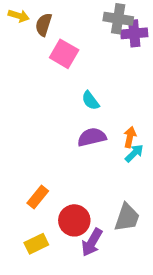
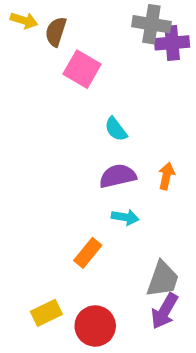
cyan arrow: (134, 153) -> (125, 217), moved, turned 54
orange rectangle: (38, 197) -> (88, 253), moved
red circle: (74, 220) -> (95, 326), moved
purple arrow: (92, 242) -> (165, 311), moved

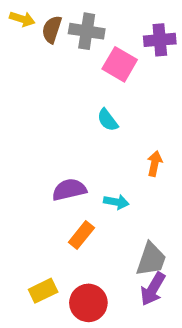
gray cross: (151, 24) -> (87, 31), moved
pink square: (82, 69) -> (120, 64), moved
purple semicircle: (118, 176) -> (69, 190), moved

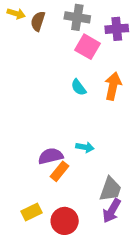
gray cross: (87, 31) -> (77, 17), moved
orange arrow: (155, 164) -> (113, 86), moved, size x1.5
purple semicircle: (69, 190) -> (51, 156), moved

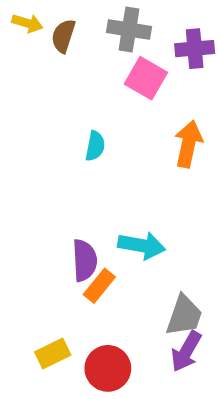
cyan semicircle: (79, 87) -> (95, 146), moved, turned -132
cyan arrow: (85, 147) -> (142, 246), size x1.5
purple semicircle: (51, 156) -> (85, 260), turned 100

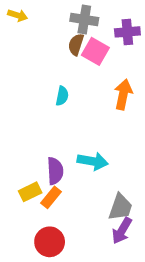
brown semicircle: (63, 36) -> (76, 44), moved
orange rectangle: (99, 286) -> (51, 197), moved
yellow rectangle: (53, 354) -> (30, 192), moved
red circle: (108, 368) -> (50, 242), moved

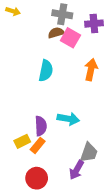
brown semicircle: (76, 44) -> (56, 33), turned 56
cyan semicircle: (62, 96) -> (46, 71), size x1.5
purple arrow: (122, 231) -> (77, 170), moved

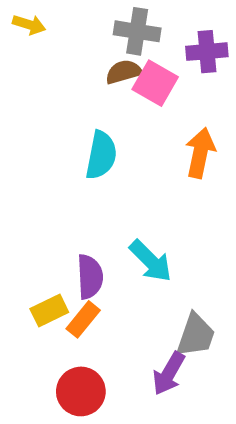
cyan arrow: (68, 119) -> (151, 261), turned 35

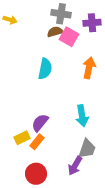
yellow arrow: (29, 25) -> (10, 20), moved
cyan arrow: (151, 261) -> (82, 116), moved, turned 35
purple semicircle: (90, 277) -> (40, 123), turned -138

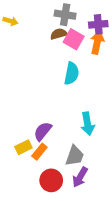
orange arrow: (89, 68) -> (97, 42), moved
cyan semicircle: (45, 69) -> (72, 73), moved
gray trapezoid: (87, 149) -> (75, 156), moved
red circle: (36, 174) -> (51, 180), moved

